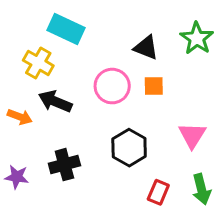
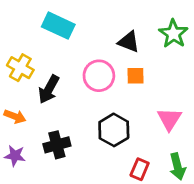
yellow cross: (38, 63) -> (20, 68), moved
black arrow: (55, 101) -> (49, 89), turned -84
orange arrow: (20, 117) -> (15, 116), moved

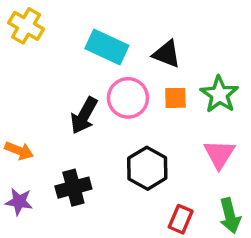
cyan rectangle: (58, 26) -> (107, 47), moved
green star: (173, 34) -> (219, 94), moved
yellow cross: (20, 68) -> (26, 26), moved
black arrow: (49, 89) -> (84, 115), moved

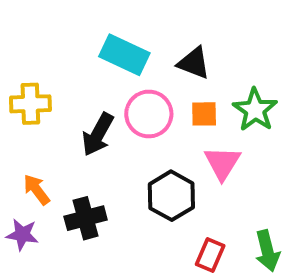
yellow cross: (26, 26) -> (30, 104), moved, turned -32
orange arrow: (19, 151) -> (37, 190), moved, turned -148
pink triangle: (219, 154) -> (222, 163), moved

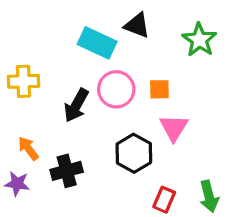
black triangle: (194, 63) -> (137, 25), moved
green star: (255, 110) -> (199, 40), moved

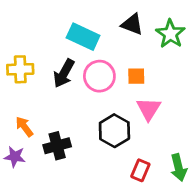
black triangle: (137, 25) -> (132, 24), moved
black arrow: (76, 105) -> (64, 73), moved

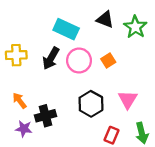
orange square: (136, 76) -> (108, 61), turned -32
pink triangle: (149, 109) -> (128, 99), moved
purple star: (15, 157) -> (24, 129), moved

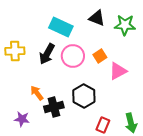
green star: (135, 27) -> (125, 25), turned -30
pink triangle: (128, 99) -> (118, 71), moved, turned 30
orange arrow: (19, 101) -> (37, 93), moved
black cross: (45, 116) -> (54, 107), moved

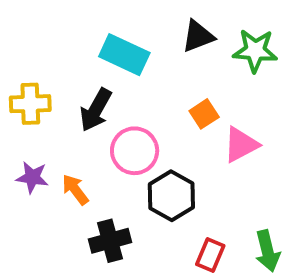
black triangle: (97, 18) -> (198, 36), turned -42
pink circle: (73, 56) -> (135, 151), moved
black cross: (54, 107) -> (110, 241), moved
purple star: (22, 119) -> (32, 177), moved

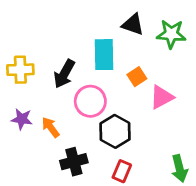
black triangle: (198, 36) -> (133, 24), turned 40
cyan rectangle: (124, 55) -> (104, 55), moved, turned 64
red rectangle: (210, 255) -> (122, 171), moved

